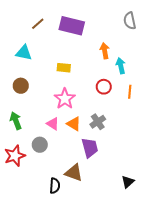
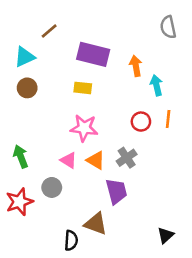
purple rectangle: (72, 26) -> (93, 54), moved
cyan triangle: (24, 53) -> (25, 57), moved, turned -36
brown circle: (21, 86) -> (27, 88), moved
red circle: (104, 87) -> (141, 122), moved
pink star: (65, 99) -> (84, 128), turned -30

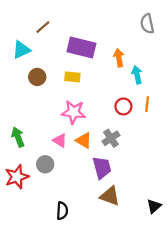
brown circle: (27, 88) -> (37, 77), moved
brown triangle: (96, 224) -> (110, 196), moved
black triangle: (165, 235) -> (154, 206), moved

